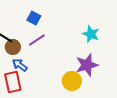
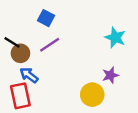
purple star: (87, 65) -> (110, 75), size x0.6

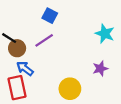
blue square: (46, 18) -> (50, 16), moved
yellow circle: (92, 95) -> (70, 89), moved

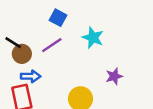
cyan star: (105, 34) -> (93, 38), moved
blue arrow: (25, 68) -> (31, 76), turned 144

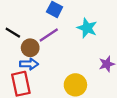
brown circle: (22, 54) -> (30, 48), moved

